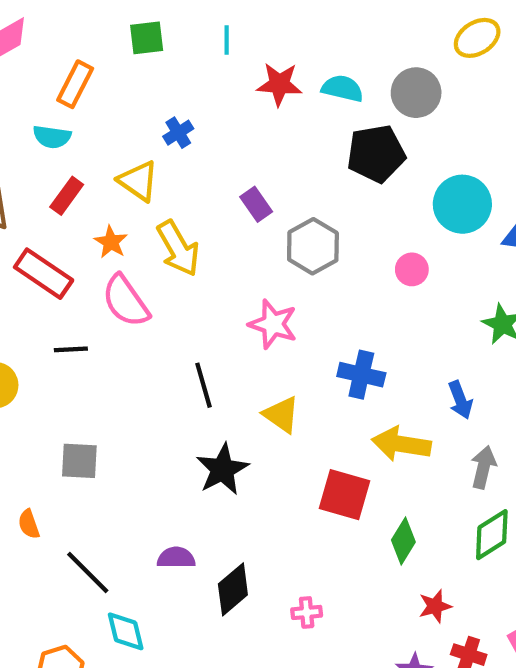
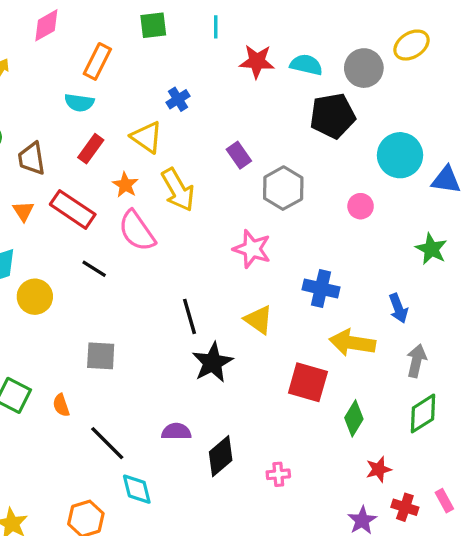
yellow ellipse: (477, 38) -> (412, 45), moved
black line: (71, 349) -> (94, 269), turned 35
black line: (203, 385) -> (189, 316), moved

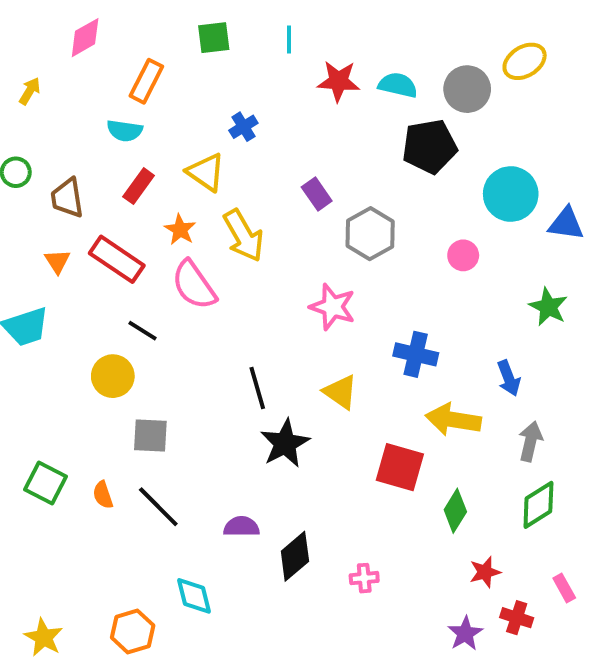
yellow circle: (35, 297) -> (113, 376), moved
black line: (107, 443) -> (158, 507), moved
pink rectangle: (444, 501) -> (564, 588), moved

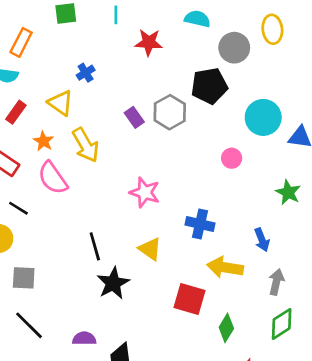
yellow ellipse: (525, 61) -> (272, 29), turned -64
cyan semicircle: (398, 85) -> (197, 19), moved
gray hexagon: (370, 234) -> (170, 112), moved

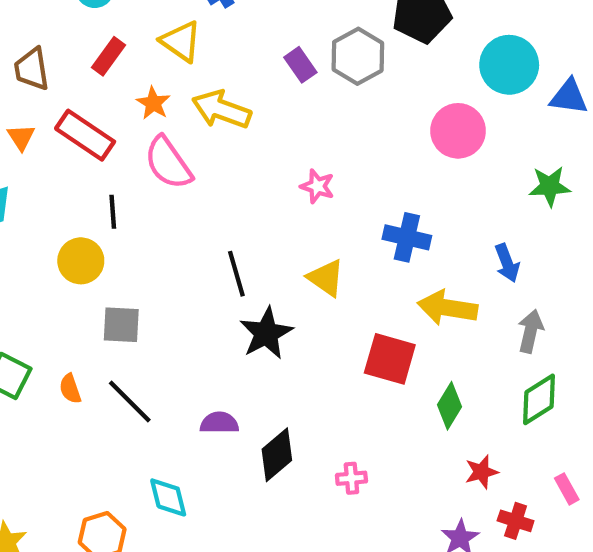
yellow arrow: (86, 145) -> (221, 110), turned 140
pink circle: (232, 158) -> (458, 131), size x1.6
pink star: (145, 192) -> (317, 186), size x0.7
green star: (288, 192) -> (550, 186), turned -30
black line: (18, 208) -> (113, 212), turned 54

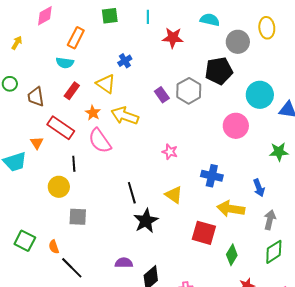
orange triangle: (21, 137) -> (37, 143), moved
black line: (130, 402) -> (72, 268), moved

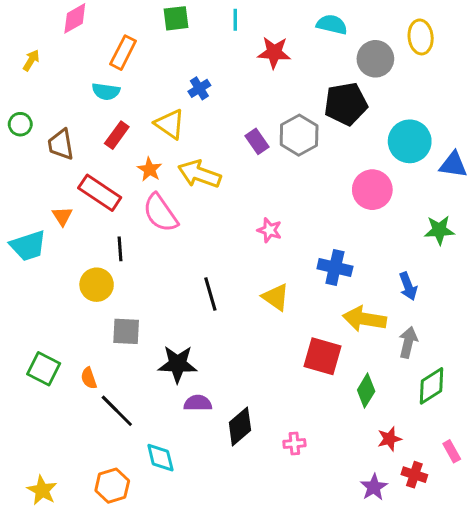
gray arrow: (270, 220) -> (408, 342), moved
black star: (146, 221) -> (178, 364), moved, turned 30

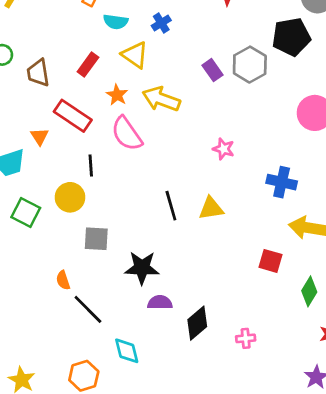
cyan semicircle: (106, 91) -> (116, 22), moved
yellow triangle: (276, 297) -> (211, 208), moved, turned -44
red square: (322, 356) -> (271, 261), size x0.7
green square: (44, 369) -> (26, 213), moved

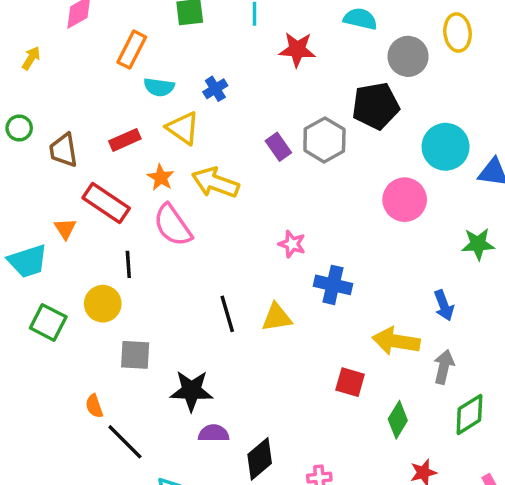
red rectangle: (88, 65) -> (125, 140), turned 30
blue cross: (282, 182) -> (333, 285), moved

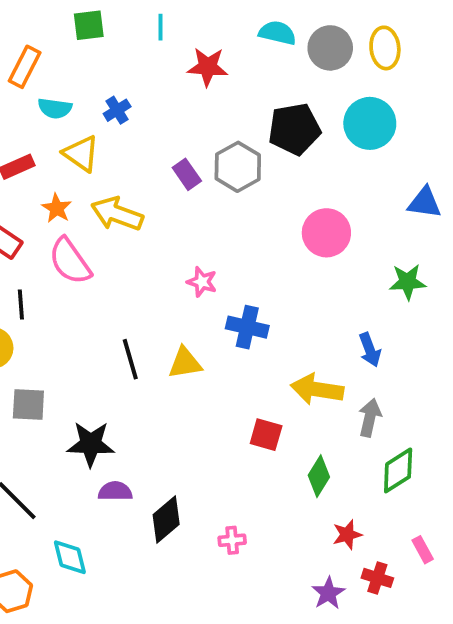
gray circle: (408, 56) -> (330, 48), moved
cyan circle: (446, 147) -> (370, 123), moved

